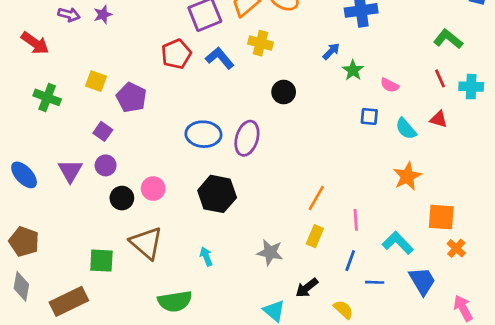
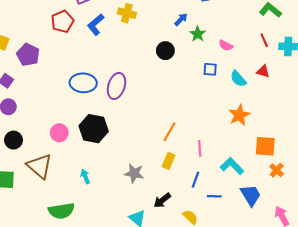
blue L-shape: (220, 58) -> (96, 25), turned -90
black circle: (284, 92) -> (165, 51), moved
pink circle: (153, 189) -> (59, 133), moved
black circle: (122, 198) -> (14, 140), moved

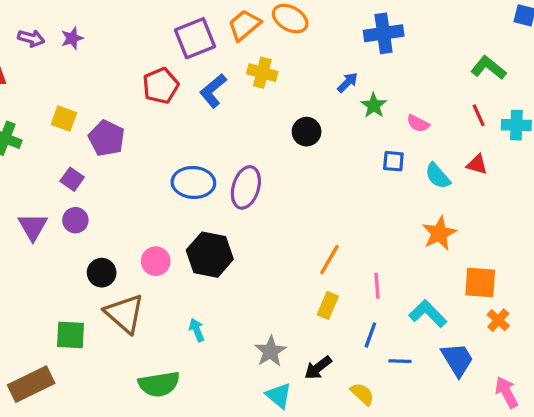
black circle: (165, 51) -> (307, 132), moved
black circle: (14, 140) -> (102, 273), moved
gray star: (134, 173) -> (270, 351), moved, turned 30

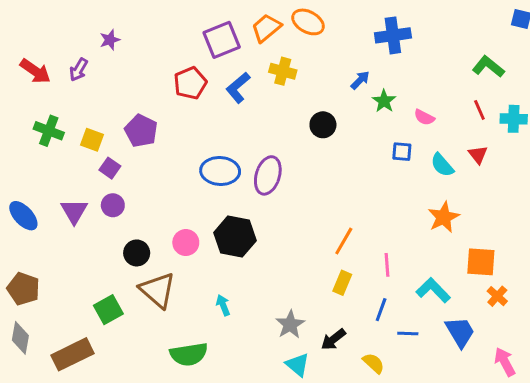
purple arrow: (31, 38) -> (79, 70), moved, turned 105
yellow square: (64, 119) -> (92, 140), moved
red triangle: (477, 164) -> (478, 155), turned 36
green square: (70, 335) -> (108, 310), turned -32

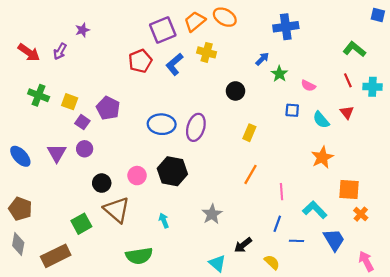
purple pentagon: (141, 131) -> (108, 108), moved
yellow rectangle: (342, 283) -> (249, 133), moved
gray star: (290, 324) -> (212, 214), moved

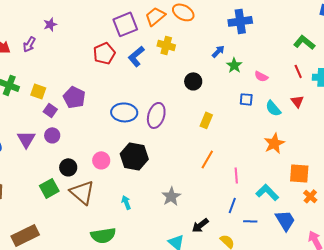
green square: (81, 224) -> (49, 188), moved

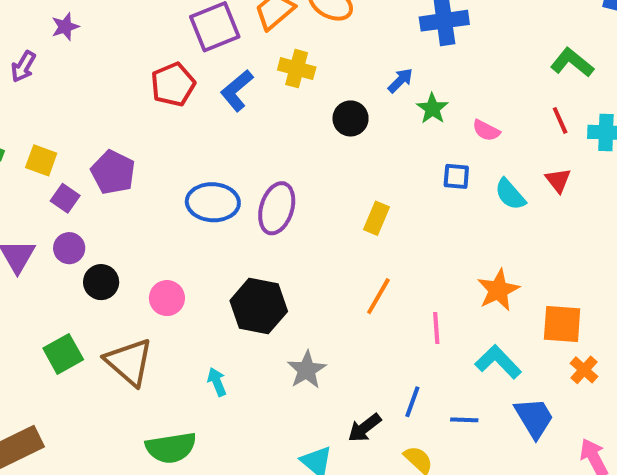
black circle: (193, 81) -> (351, 118), moved
orange star: (274, 143) -> (498, 290), moved
black hexagon: (134, 156) -> (259, 306), moved
black circle: (68, 167) -> (101, 282), moved
blue line: (232, 205) -> (412, 402), moved

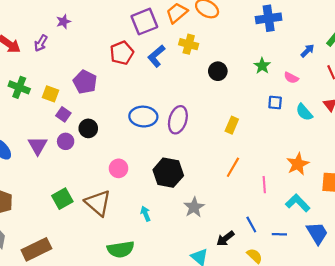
blue arrow: (400, 81) -> (307, 51), moved
purple pentagon: (113, 172) -> (85, 82), moved
black circle: (101, 282) -> (88, 128), moved
blue line: (412, 402) -> (251, 224), turned -49

